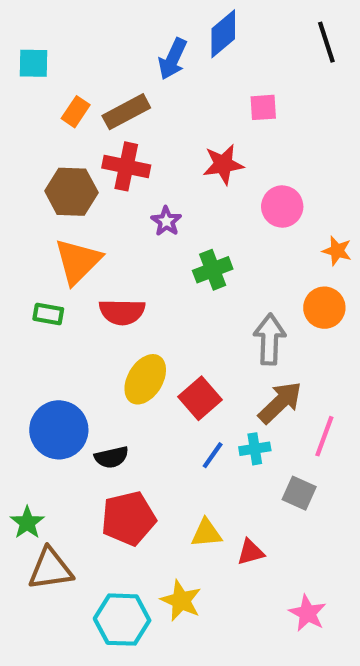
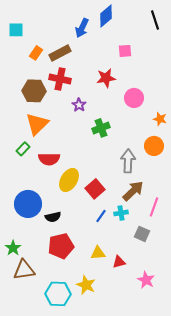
red semicircle: (122, 312) -> (49, 159), moved
green rectangle: (48, 314) -> (23, 149), turned -56
pink star: (307, 613) -> (146, 280), moved

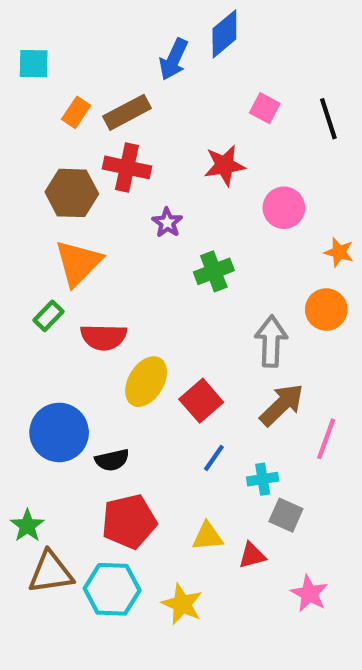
black line: (155, 20) -> (328, 119), moved
pink square: (125, 51) -> (265, 108), turned 32
cyan cross: (121, 213) -> (263, 479), moved
gray square: (142, 234) -> (286, 515), moved
cyan hexagon: (58, 294) -> (112, 589), moved

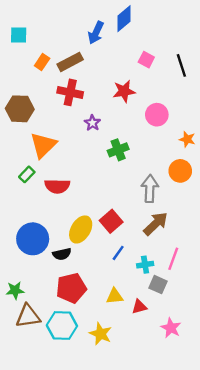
brown hexagon: (72, 193) -> (20, 109), moved
yellow ellipse: (146, 382) -> (81, 229), moved
pink line: (326, 439) -> (173, 259), moved
green star: (27, 526) -> (15, 290), turned 30

